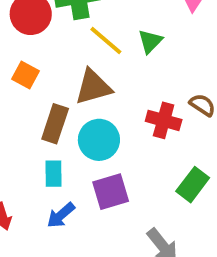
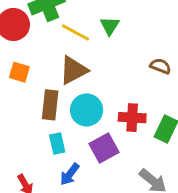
red cross: (164, 120) -> (132, 118), moved

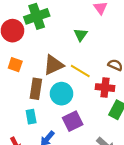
yellow line: (76, 33) -> (80, 71), moved
red cross: (132, 118) -> (105, 88), moved
cyan rectangle: (57, 143) -> (31, 117), moved

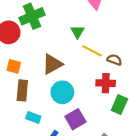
yellow line: (80, 71) -> (92, 51), moved
brown rectangle: (36, 89) -> (22, 90), moved
cyan rectangle: (31, 117) -> (33, 117), turned -56

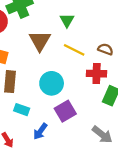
yellow line: (92, 51) -> (74, 50), moved
brown triangle: (52, 64) -> (40, 41), moved, turned -30

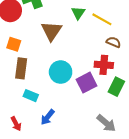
yellow line: (74, 50) -> (102, 19), moved
purple square: (65, 111) -> (86, 83), moved

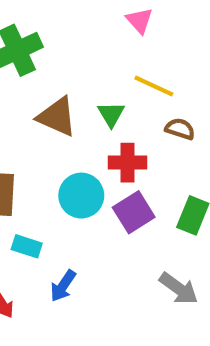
green triangle: (78, 13) -> (111, 114), moved
brown triangle: (51, 31) -> (57, 117), turned -35
red cross: (104, 65) -> (128, 163), moved

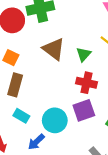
cyan circle: (81, 196) -> (55, 120), moved

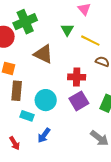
green triangle: (84, 54) -> (67, 30), moved
cyan circle: (55, 120) -> (46, 100), moved

